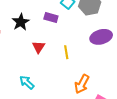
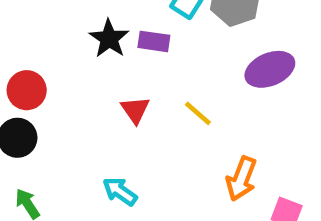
black star: (21, 22) -> (109, 39), moved
yellow line: (66, 52) -> (198, 113), turned -32

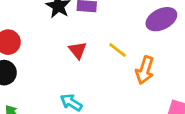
orange arrow: (241, 179) -> (145, 70), moved

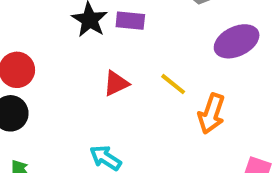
red triangle: (78, 50) -> (116, 83), turned 42

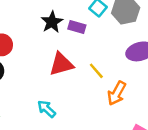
red triangle: (116, 83) -> (61, 64), size x1.5

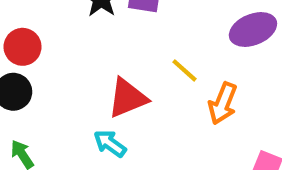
red triangle: (61, 64) -> (127, 98), moved

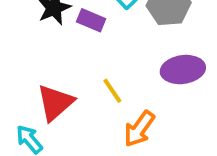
red triangle: (127, 98) -> (55, 103), turned -33

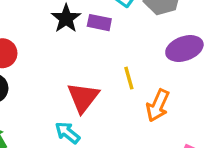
yellow line: (112, 91) -> (129, 78), turned 30

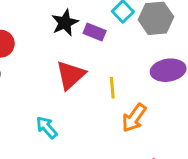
red triangle: (83, 98) -> (71, 75), moved

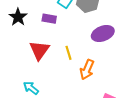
black star: (65, 23) -> (18, 17), moved

